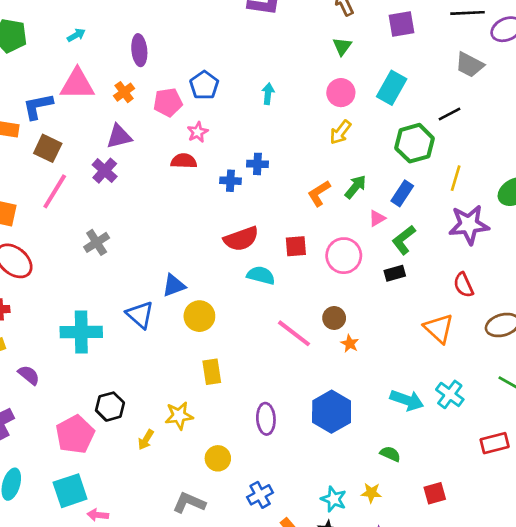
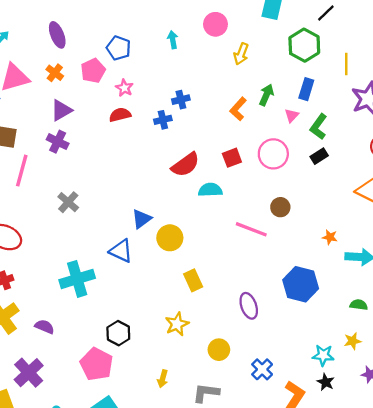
pink circle: (341, 93) -> (215, 24), moved
orange star: (350, 344) -> (330, 237), moved
yellow arrow: (146, 440) -> (163, 379), moved

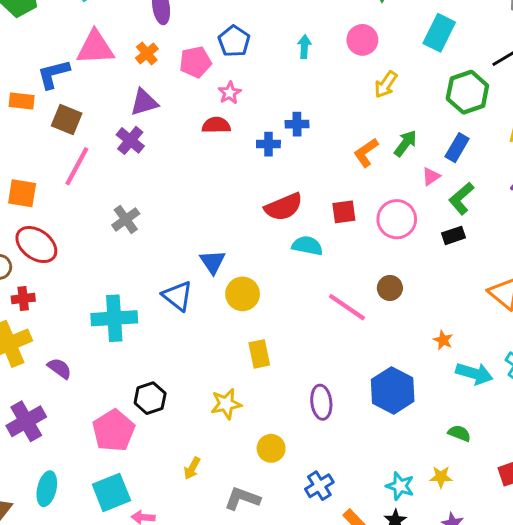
blue triangle: (142, 219) -> (213, 262), turned -40

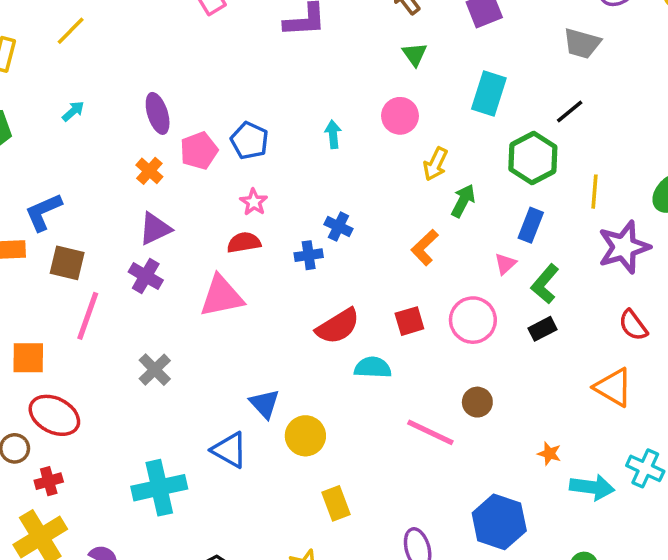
pink triangle: (95, 48) -> (222, 296), moved
pink pentagon: (195, 62) -> (199, 151), moved
blue cross: (297, 124) -> (339, 227), turned 35
green arrow: (405, 143) -> (463, 201), moved

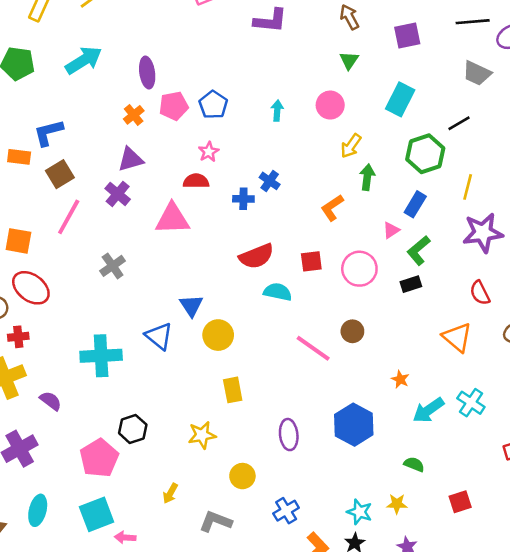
cyan arrow: (73, 111) -> (84, 60), size x2.0
green arrow: (463, 201) -> (367, 177), turned -30
brown square: (67, 263) -> (60, 174), turned 36
cyan arrow: (592, 487) -> (428, 410), turned 128

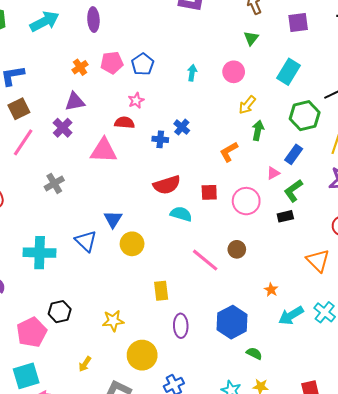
purple ellipse: (147, 73) -> (93, 20), moved
yellow rectangle: (233, 390) -> (161, 291), moved
green semicircle: (414, 464) -> (254, 353), moved
yellow circle: (242, 476) -> (142, 355), size x1.5

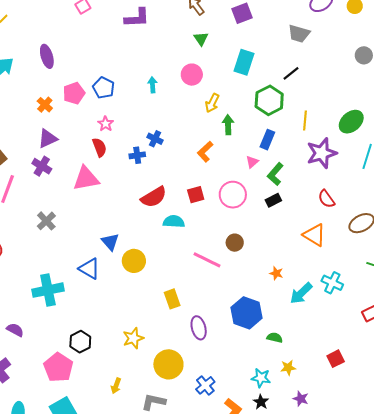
red semicircle: (124, 123) -> (99, 147), turned 78

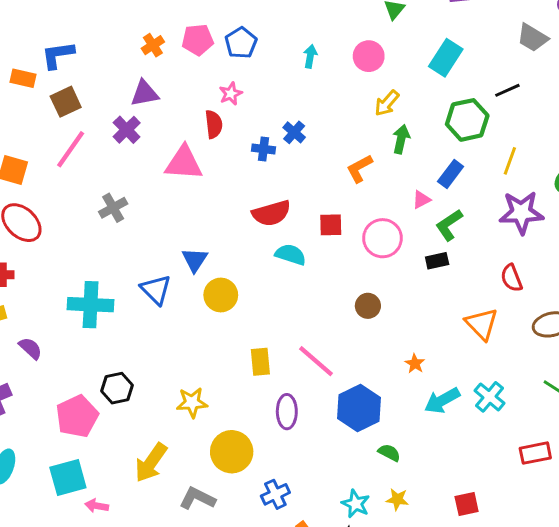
pink line: (207, 260) -> (316, 361), moved
yellow arrow: (116, 386) -> (151, 463), size x1.8

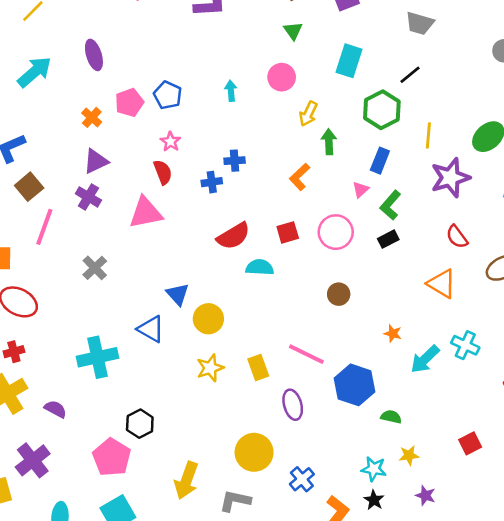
blue cross: (294, 132) -> (235, 161), turned -30
yellow star: (192, 403) -> (210, 368), moved

